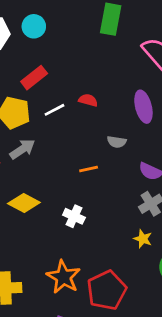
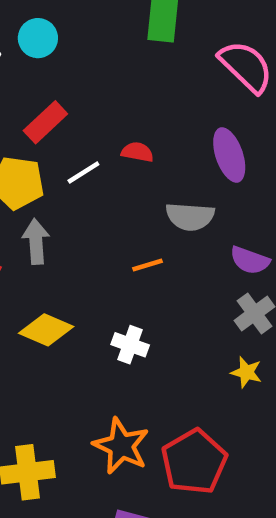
gray semicircle: (117, 142) -> (190, 217), size x1.5
gray arrow: (22, 149) -> (36, 241), turned -55

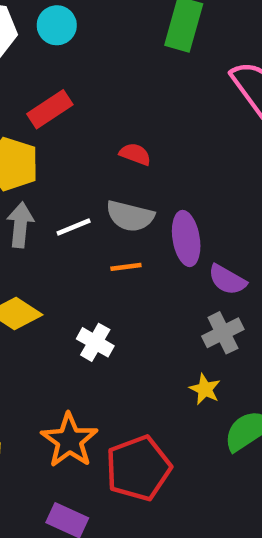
purple ellipse: (229, 155) -> (186, 238), moved
white line: (83, 172) -> (74, 227), moved
gray semicircle: (190, 217) -> (130, 216), moved

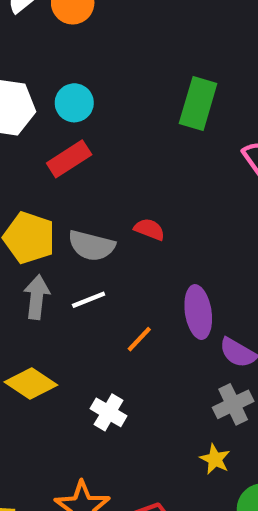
red rectangle: (50, 109) -> (69, 159), moved
gray semicircle: (130, 216) -> (91, 246), moved
orange line: (126, 267) -> (139, 339), turned -40

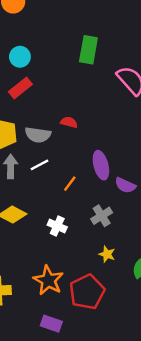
gray cross: (233, 404) -> (102, 216), moved
yellow star: (215, 459) -> (107, 254), moved

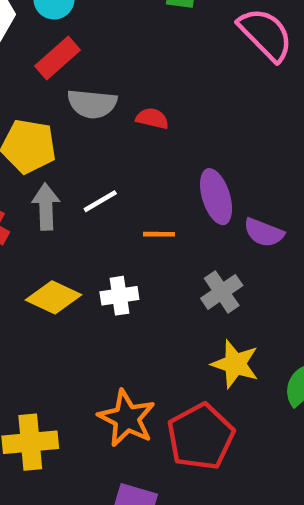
gray semicircle: (38, 135) -> (92, 104), moved
orange line: (70, 184) -> (159, 234), turned 56
white cross: (57, 226) -> (119, 296), moved, turned -30
yellow star: (107, 254) -> (235, 364), size x1.5

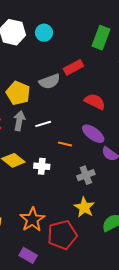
red rectangle: (58, 58) -> (73, 67), moved
gray semicircle: (92, 104) -> (50, 81), turned -40
red semicircle: (152, 118) -> (95, 102), moved, size x1.5
purple ellipse: (216, 197) -> (93, 134), turned -50

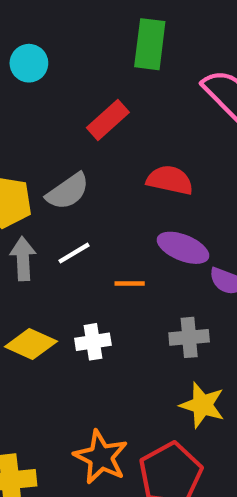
gray semicircle: (50, 81) -> (68, 191), moved
gray cross: (86, 175) -> (189, 337), turned 30

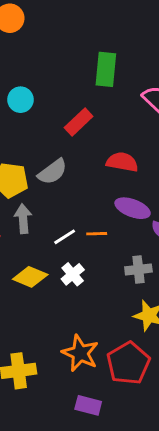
cyan circle: (29, 63) -> (20, 100), moved
white line: (74, 253) -> (65, 237), moved
white cross: (93, 342) -> (73, 274), turned -30

